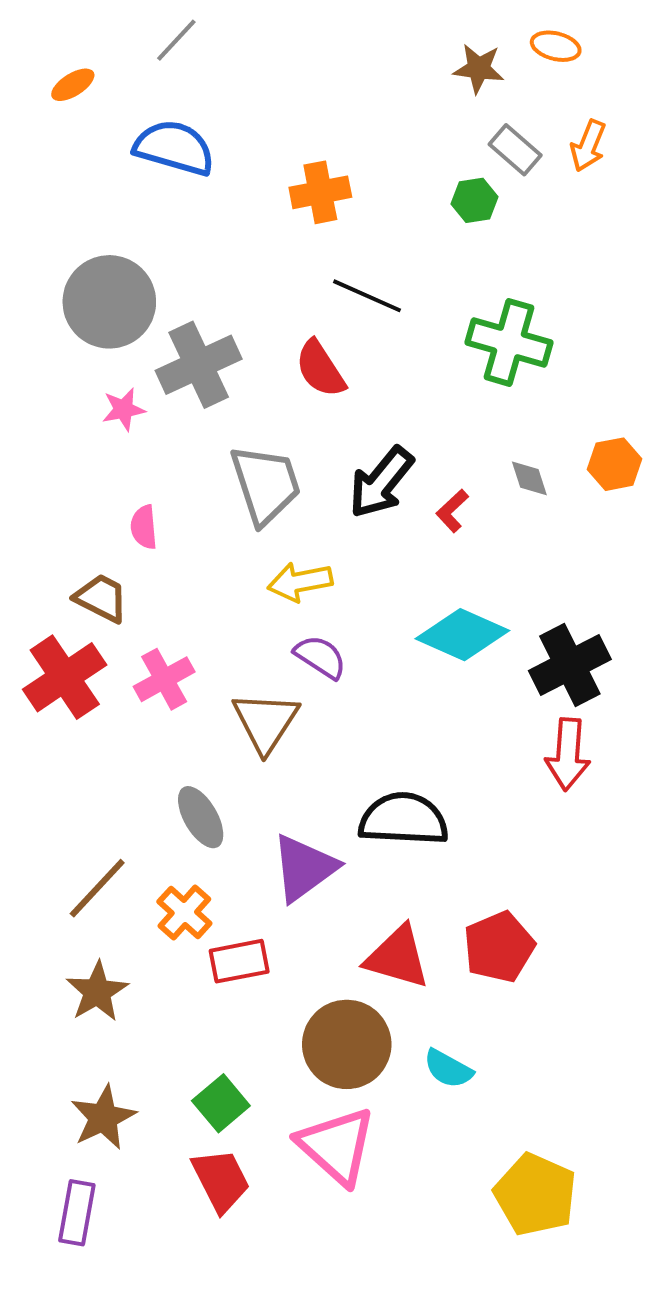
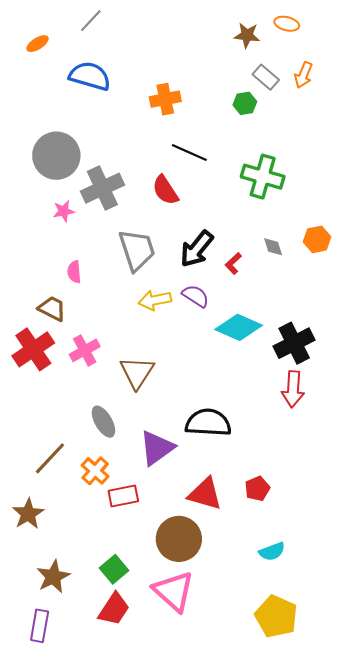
purple semicircle: (320, 657) -> (196, 296), moved
red pentagon: (499, 947) -> (257, 489), size x0.7
brown star: (97, 992) -> (28, 514), moved
cyan semicircle: (448, 1069) -> (272, 551), moved, turned -50
red trapezoid: (221, 1180) -> (114, 609), turned 60

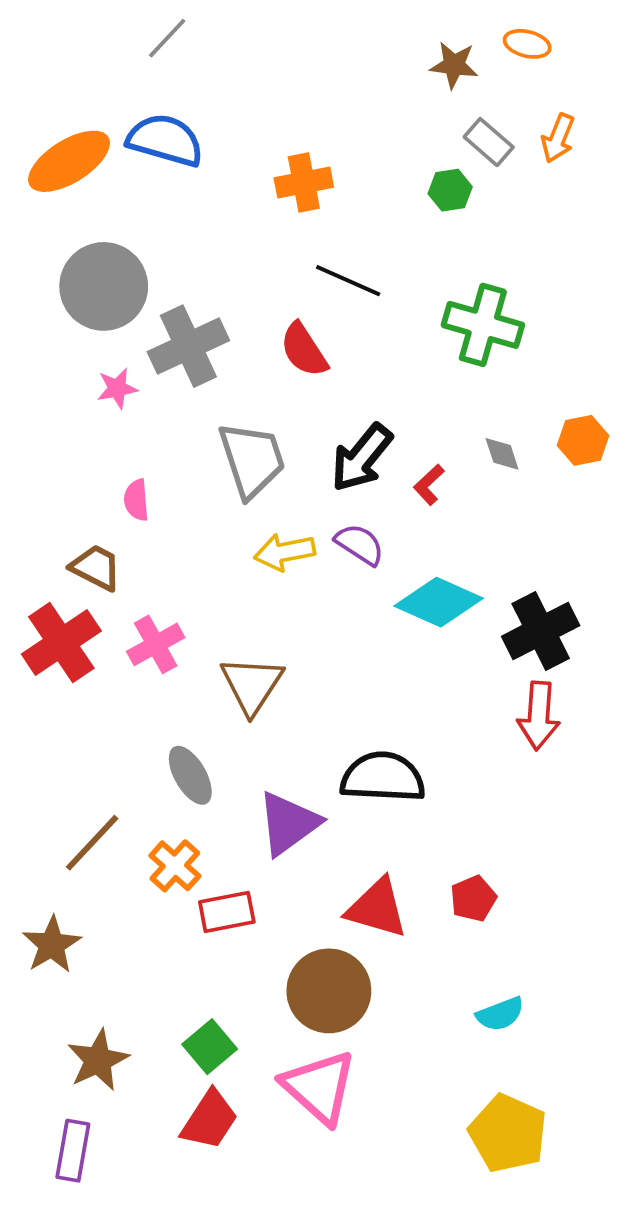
orange ellipse: (37, 44) -> (69, 161), moved, size x2.0

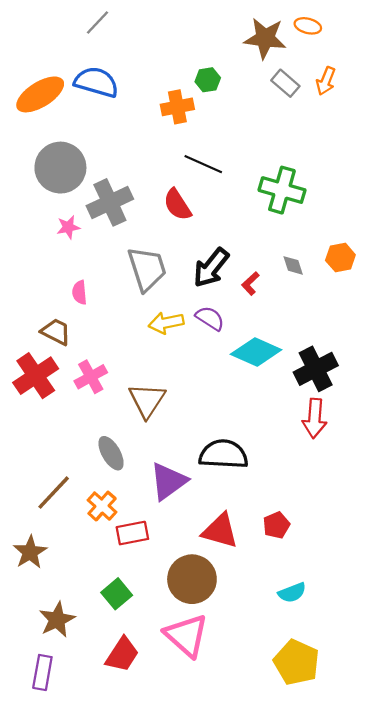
brown star: (454, 65) -> (265, 38), size x1.5
green hexagon: (450, 190) -> (208, 80), moved
green square: (210, 1047) -> (117, 594), moved

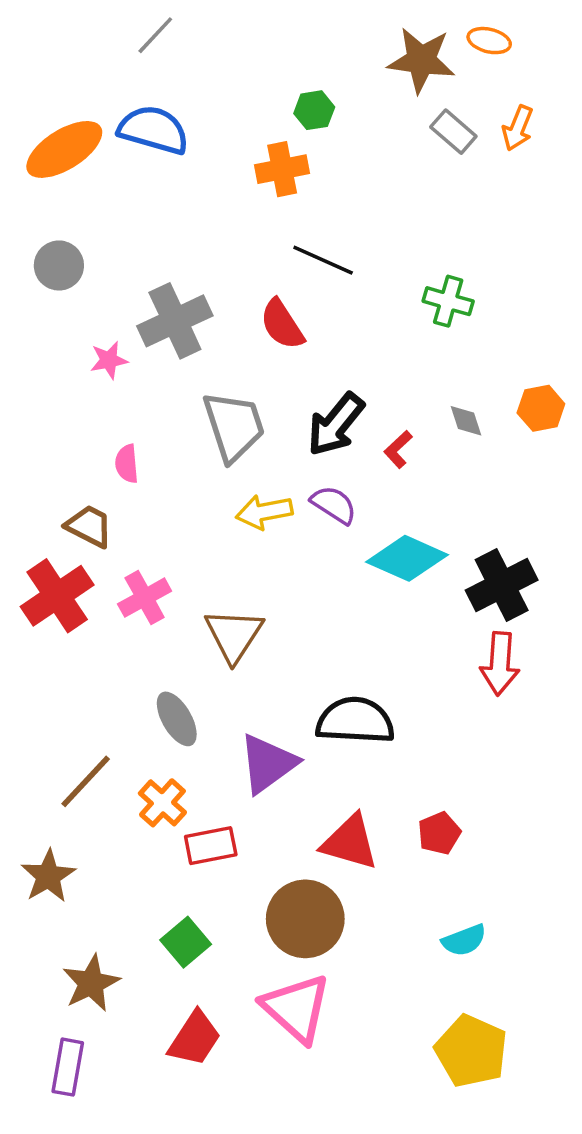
green hexagon: (208, 80) -> (314, 110), moved
gray circle: (60, 168) -> (59, 265), moved, size x0.6
green cross: (282, 190) -> (448, 301), size x0.7

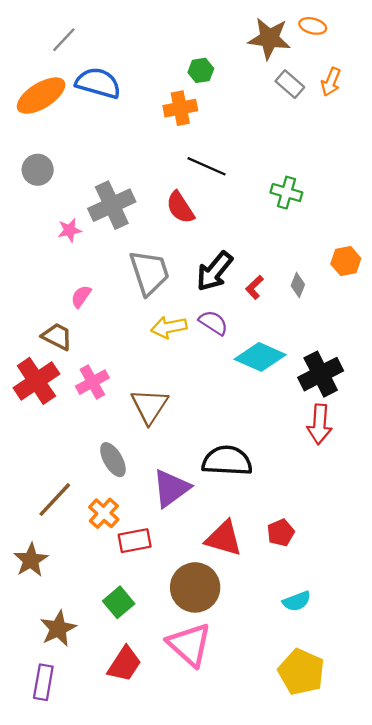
gray line: (155, 35) -> (64, 40), moved
gray diamond: (466, 421) -> (298, 285), moved, turned 40
pink semicircle: (127, 464) -> (81, 296), turned 40

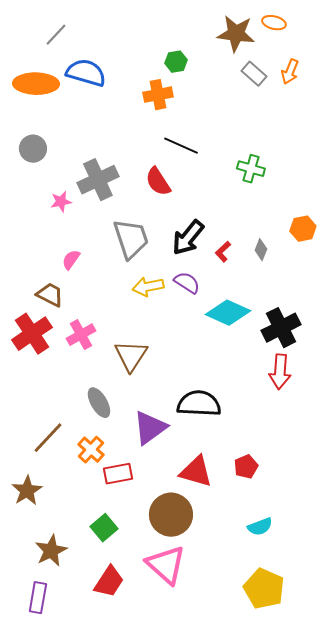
orange ellipse: (41, 96) -> (36, 84), turned 33

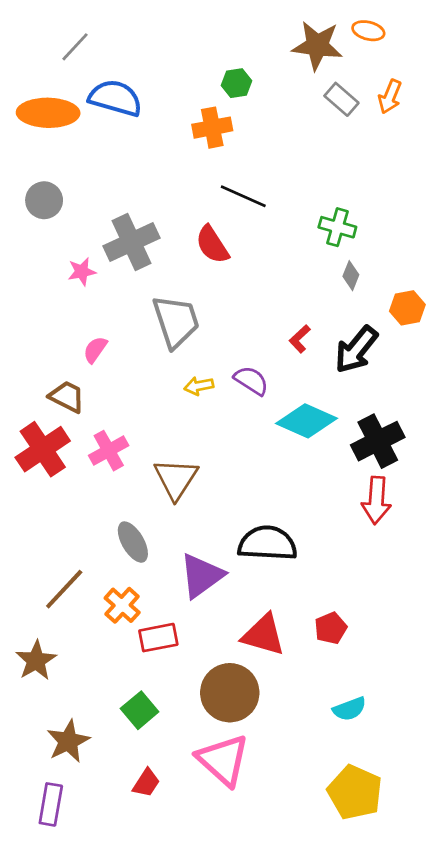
black arrow: (188, 238) -> (356, 350), moved
gray diamond: (261, 250) -> (351, 276), moved
yellow arrow: (148, 287) -> (199, 386), size x0.7
red trapezoid: (109, 582) -> (146, 783), size x0.7

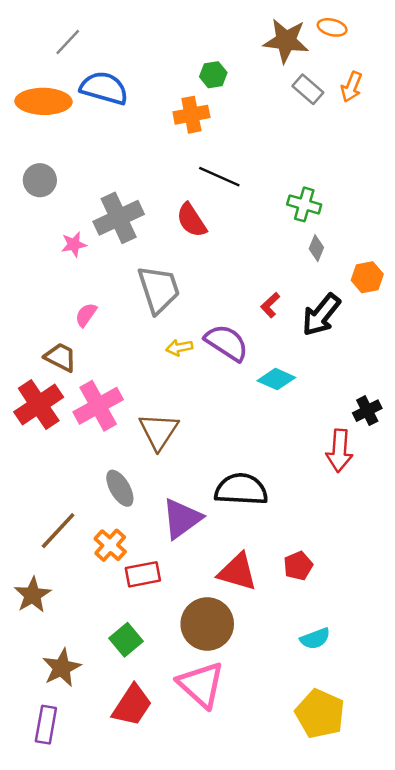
purple semicircle: (251, 381) -> (227, 343), size x1.4
cyan diamond: (306, 421) -> (276, 379), size x0.7
black cross: (378, 441) -> (367, 411), moved, size x0.6
pink cross: (109, 451) -> (98, 406), size x1.4
red trapezoid: (146, 783) -> (132, 705), size x1.6

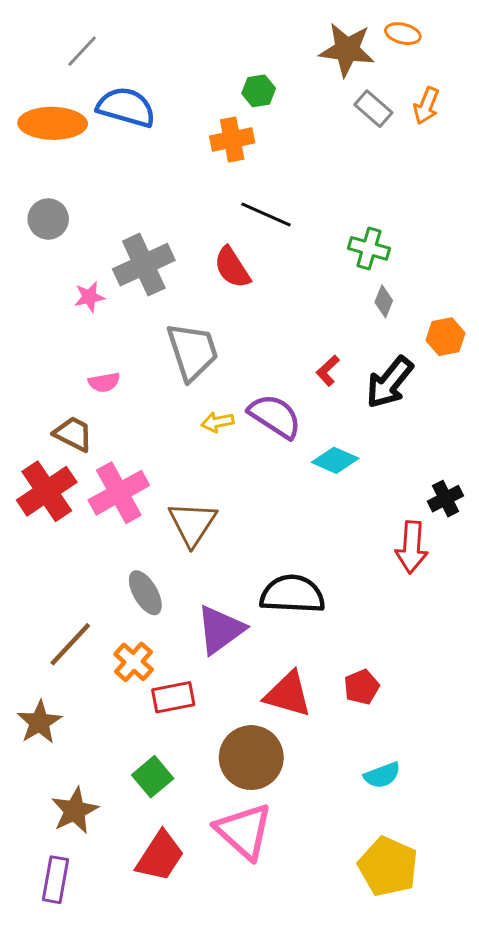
pink semicircle: (86, 315) -> (104, 382), turned -135

